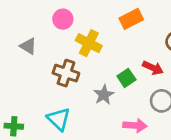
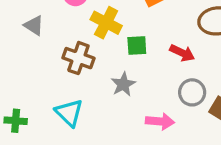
green square: (126, 78) -> (137, 45), moved, turned 30

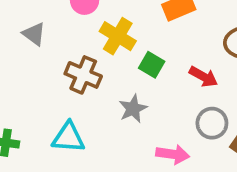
green square: (137, 45) -> (152, 65), turned 30
cyan triangle: (69, 113) -> (68, 137), turned -44

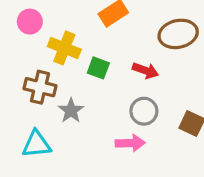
gray star: (133, 109) -> (71, 111), moved
gray circle: (212, 123) -> (144, 111), moved

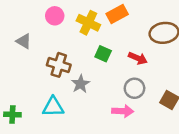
yellow cross: (64, 48) -> (88, 23), moved

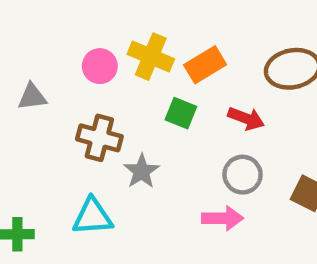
orange rectangle: (117, 14) -> (205, 65), moved
pink circle: (55, 16) -> (100, 66), moved
gray triangle: (24, 41) -> (32, 97), turned -35

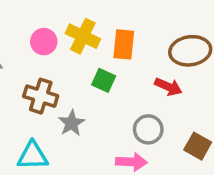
orange rectangle: (205, 65) -> (124, 44), turned -56
red arrow: (246, 118) -> (168, 87), moved

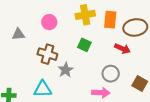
yellow cross: (83, 36) -> (85, 15), moved, turned -36
orange rectangle: (124, 44) -> (110, 20), moved

